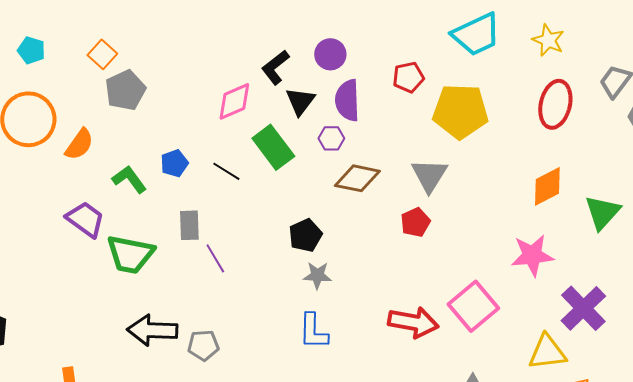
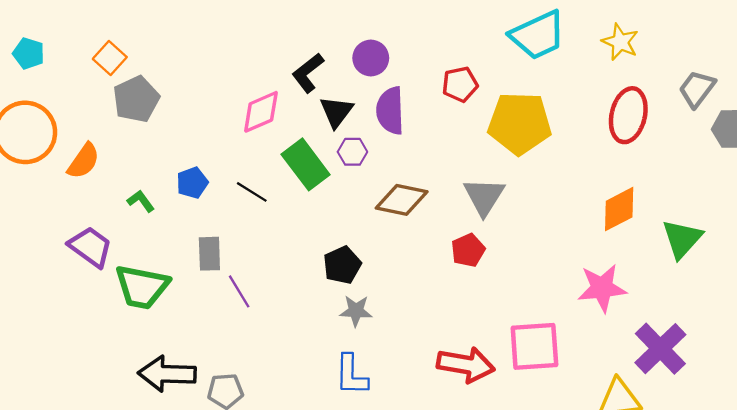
purple hexagon: (331, 138) -> (352, 152), moved
green L-shape: (129, 179) -> (141, 201), size x0.7
pink square: (473, 306) -> (534, 346), turned 36

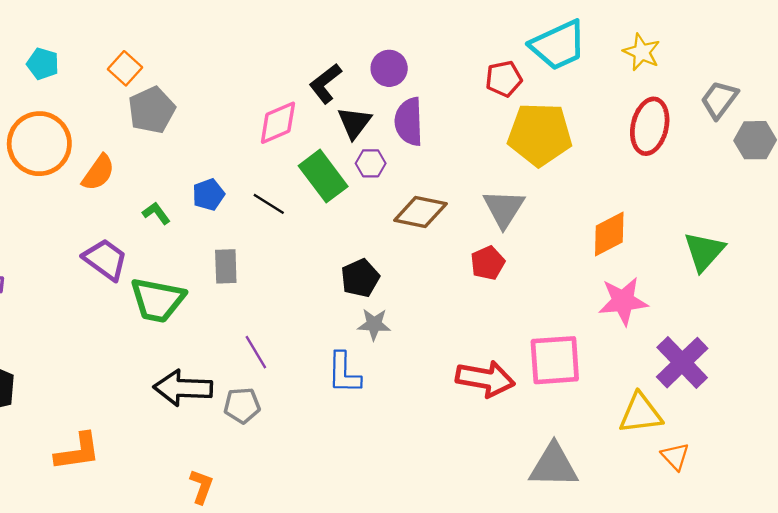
red pentagon: (460, 84) -> (504, 79), moved
orange diamond: (619, 209) -> (609, 234), moved
purple line: (239, 291) -> (256, 352), moved
blue L-shape: (351, 375) -> (344, 373), moved

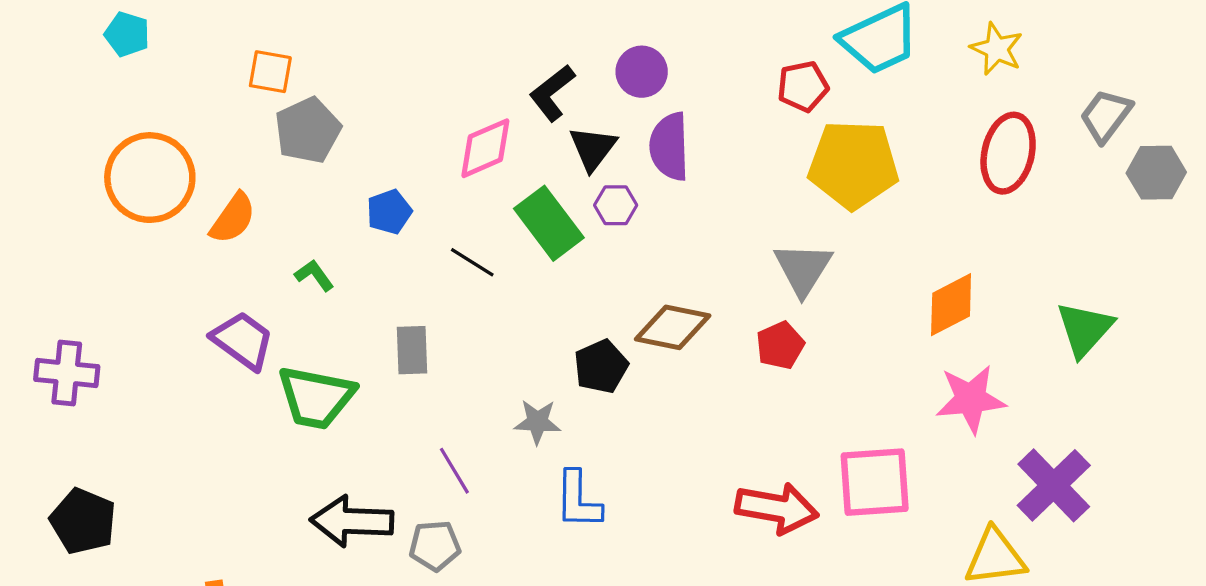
cyan pentagon: (43, 64) -> (127, 34), moved
orange square: (125, 68) -> (270, 72), turned -32
blue pentagon: (208, 195) -> (389, 212), moved
brown diamond: (420, 212) -> (673, 327), moved
gray star: (374, 324) -> (537, 422), moved

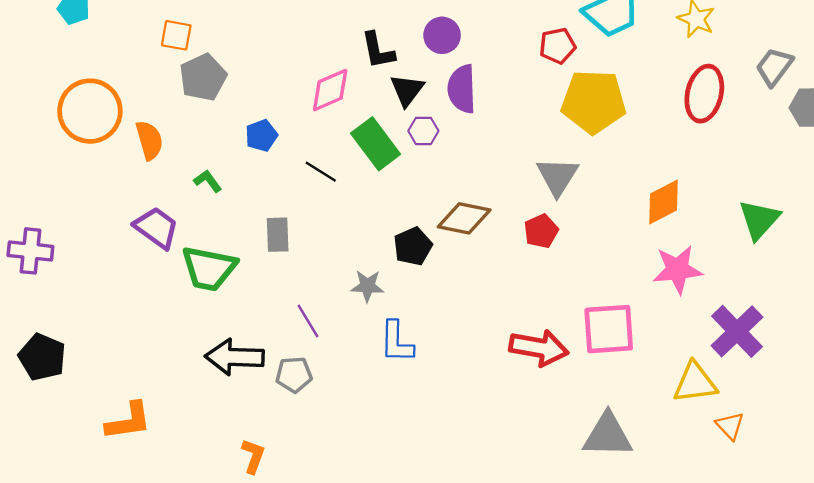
black L-shape: (552, 93) -> (378, 50), turned -63
orange semicircle: (233, 218) -> (149, 140), turned -51

